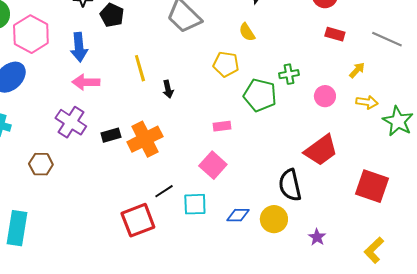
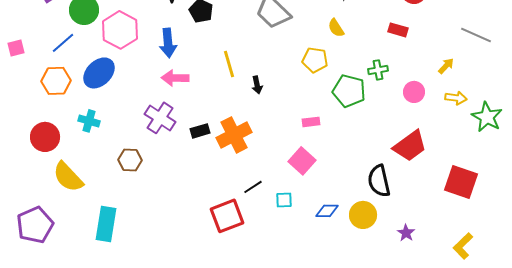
red rectangle: (335, 34) -> (398, 30), moved
cyan square: (195, 204) -> (284, 200), size x0.7

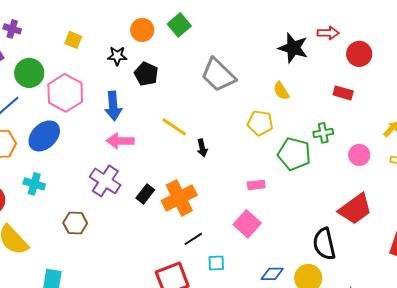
yellow line: (229, 64) -> (174, 127), turned -40
black rectangle: (200, 131) -> (145, 194), turned -36
black line: (253, 187) -> (193, 239), moved
cyan square: (284, 200) -> (216, 263), moved

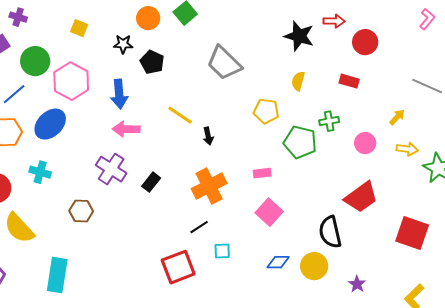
yellow semicircle: (281, 91) -> (298, 81), moved, turned 48
orange cross: (179, 198) -> (209, 186), moved
pink square: (247, 224) -> (269, 212), moved

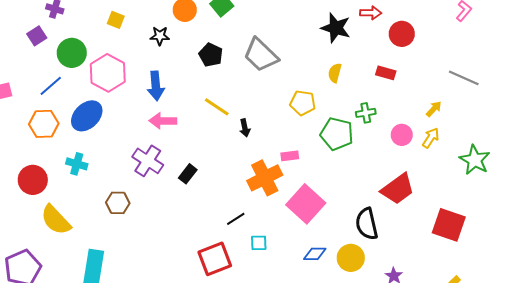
black pentagon: (152, 62) -> (211, 55), moved
yellow arrow: (407, 149) -> (431, 138), moved, turned -65
pink rectangle: (262, 173) -> (290, 156), moved
orange cross: (209, 186) -> (265, 178), moved
pink square: (269, 212) -> (306, 204), size x1.4

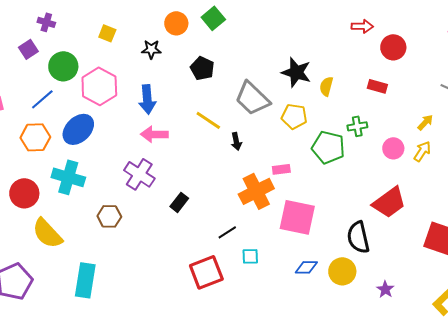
black star: (336, 28) -> (296, 72), moved
gray trapezoid: (261, 55) -> (252, 98), moved
cyan cross: (77, 164) -> (68, 177), size x1.5
black rectangle: (188, 174) -> (179, 202), moved
pink square: (306, 204) -> (297, 217), turned -30

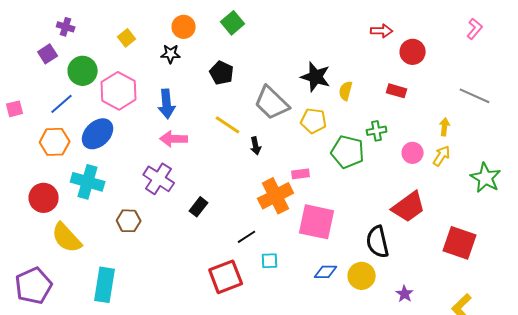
orange circle: (176, 23) -> (184, 27), moved
yellow square: (107, 33) -> (127, 38), turned 30
yellow arrow: (425, 122) -> (445, 127), turned -36

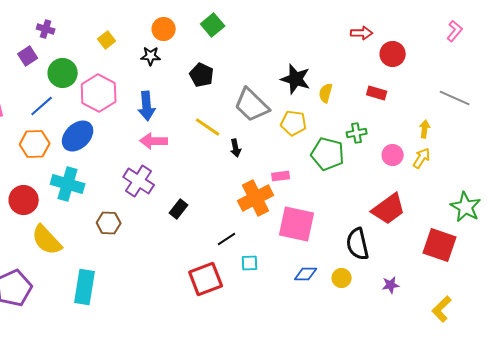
green star: (486, 178) -> (466, 207), moved
yellow circle: (362, 276) -> (342, 278), size x0.7
purple star: (405, 294) -> (391, 285), moved, turned 30

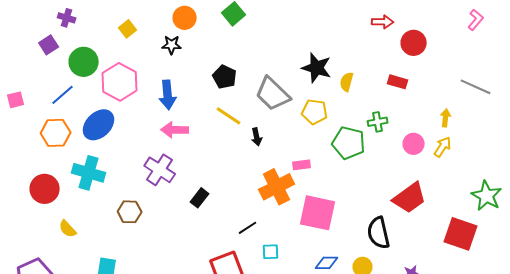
black pentagon: (202, 75) -> (225, 77), moved
yellow semicircle: (47, 240) -> (68, 229), size x0.6

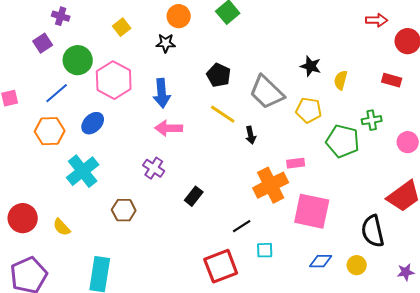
black star: (317, 68) -> (311, 66), size x0.7
blue ellipse: (99, 125) -> (93, 123), size x0.7
purple cross: (160, 170) -> (154, 168), size x0.7
cyan cross: (89, 173) -> (83, 171), turned 36
red circle: (45, 189) -> (23, 218), moved

